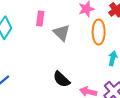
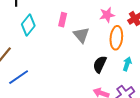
black semicircle: (62, 79) -> (100, 64), moved, turned 66

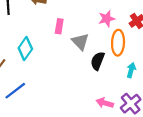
cyan diamond: (28, 25) -> (25, 48), moved
black semicircle: (100, 64) -> (98, 61), moved

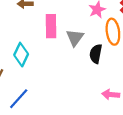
pink rectangle: (59, 26) -> (51, 26), size x1.5
gray triangle: (80, 42) -> (75, 38), turned 30

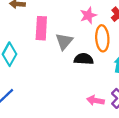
black semicircle: (96, 54) -> (84, 59), turned 78

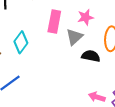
pink star: (88, 15) -> (86, 17), moved

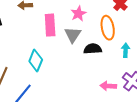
cyan diamond: (21, 42) -> (36, 60), moved

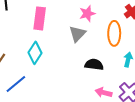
pink rectangle: (50, 25) -> (40, 18), moved
black semicircle: (93, 49) -> (94, 64), moved

